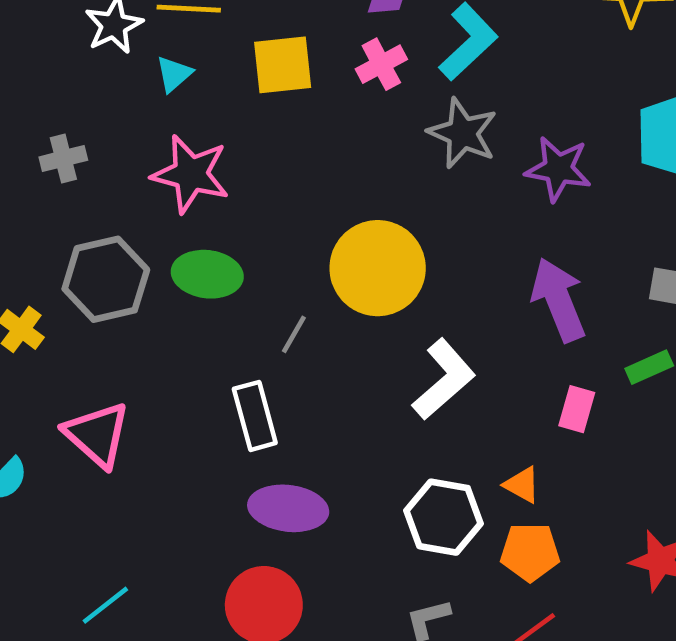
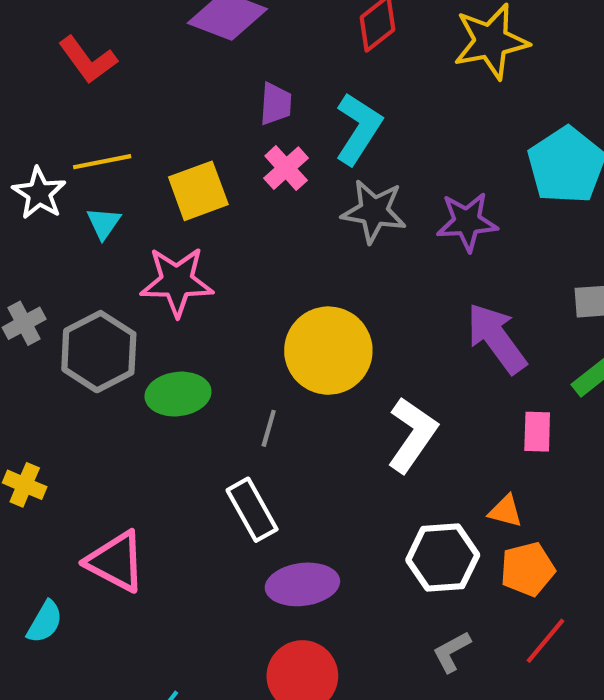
pink star: (191, 174) -> (177, 281), moved
gray hexagon: (106, 279) -> (99, 352), moved

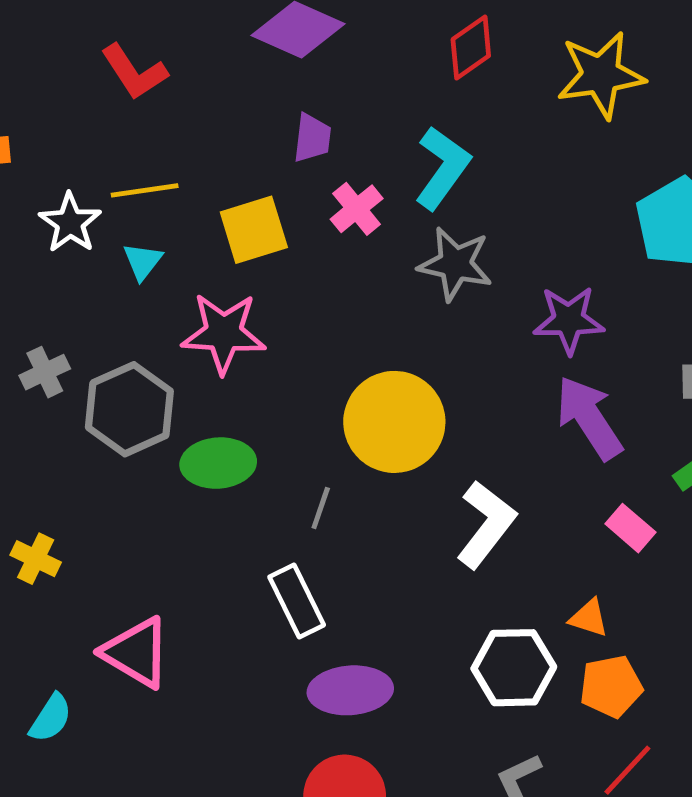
purple trapezoid: (276, 104) -> (312, 138), moved
purple star: (467, 222) -> (569, 320), moved
pink rectangle: (537, 432) -> (630, 528), turned -54

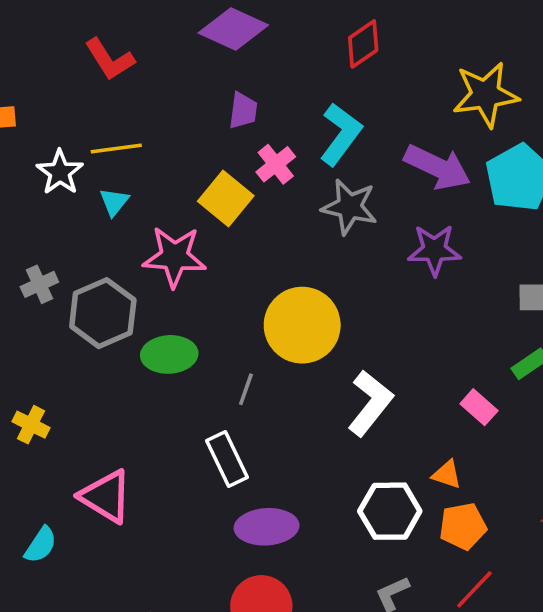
yellow star: (601, 75) -> (486, 95), moved
yellow square: (254, 230) -> (226, 199), moved, turned -34
purple arrow: (589, 418) -> (437, 167), moved, turned 148

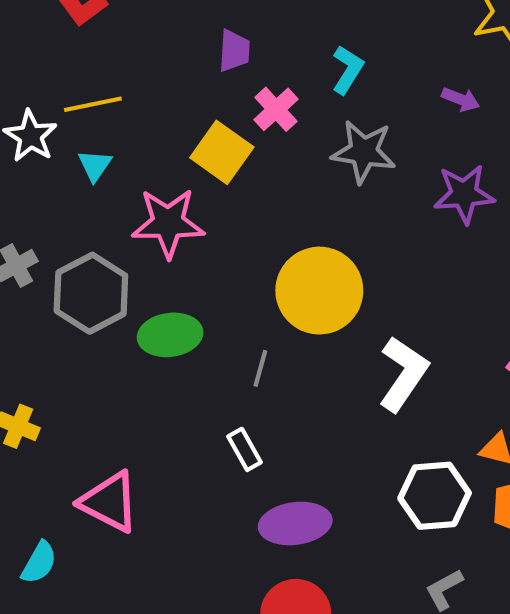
cyan L-shape: (341, 134) -> (348, 70), size x0.7
purple arrow: (437, 167) -> (461, 99), size x0.5
white rectangle: (227, 459) -> (245, 449), size x0.7

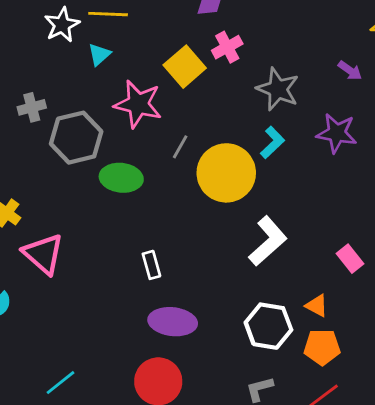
cyan L-shape: (348, 70) -> (272, 142), moved
gray line: (260, 368) -> (180, 147), moved
pink triangle: (109, 502) -> (43, 254), moved

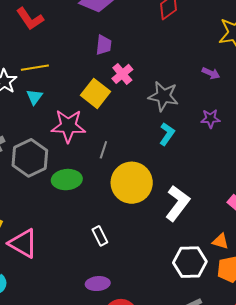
purple star: (337, 133) -> (210, 119), size x0.7
yellow circle: (226, 173) -> (132, 183), moved
purple ellipse: (173, 322) -> (98, 284), moved, size x0.7

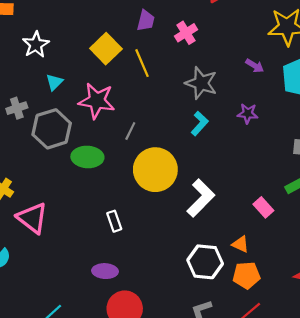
yellow line: (35, 68) -> (142, 63), moved, turned 68
pink cross: (122, 74) -> (186, 33), moved
yellow square: (96, 93) -> (106, 49), moved
cyan triangle: (34, 97) -> (54, 82), moved

